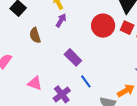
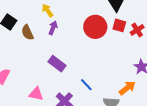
brown semicircle: (35, 35) -> (27, 32), moved
purple rectangle: (73, 57) -> (57, 64), moved

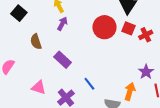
brown semicircle: (27, 32) -> (36, 42), moved
orange arrow: (127, 88) -> (130, 91), turned -42

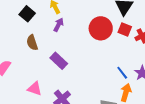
black square: (19, 13) -> (27, 14), moved
blue line: (89, 84) -> (122, 73), moved

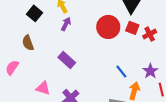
brown semicircle: (32, 43) -> (28, 43), moved
blue line: (122, 73) -> (121, 71), moved

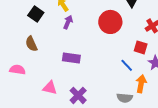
red square: (132, 28) -> (141, 47), moved
purple rectangle: (67, 60) -> (71, 58), turned -30
pink semicircle: (12, 68) -> (17, 70), turned 70

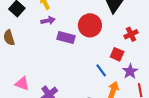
purple arrow: (68, 22) -> (48, 21), turned 48
purple rectangle: (71, 58) -> (66, 37), moved

